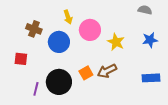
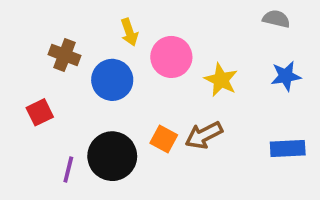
red square: (21, 59) -> (40, 112), turned -32
orange square: (86, 73) -> (164, 139), turned -32

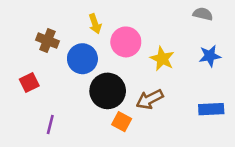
orange square: (164, 139) -> (122, 122), moved
black circle: (112, 156) -> (108, 91), moved

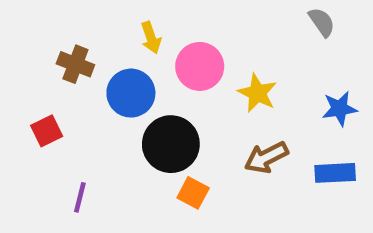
gray semicircle: (203, 14) -> (322, 22), turned 42
blue star: (210, 56) -> (340, 109), moved
brown arrow: (150, 99) -> (266, 157), moved

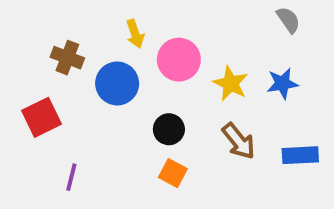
blue star: (340, 109) -> (282, 83), moved
red square: (47, 131) -> (41, 117), size x1.4
black circle: (171, 144) -> (169, 129), moved, size x0.6
brown arrow: (266, 157) -> (239, 141), turned -102

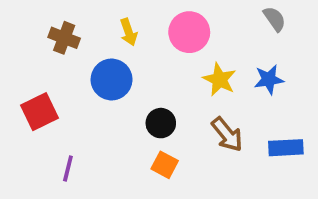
brown cross: (67, 58) -> (64, 38), moved
pink circle: (179, 60) -> (189, 32), moved

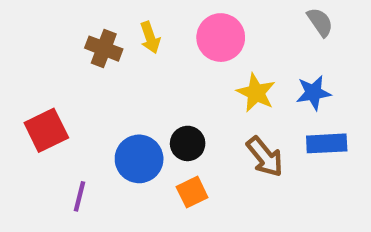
brown cross: (64, 38) -> (104, 49), moved
blue circle: (112, 79) -> (139, 159), moved
blue rectangle: (286, 148) -> (327, 143), moved
orange square: (165, 165) -> (192, 192), turned 36

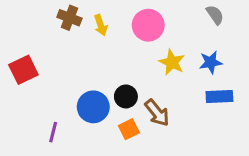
brown cross: (104, 49) -> (69, 18), moved
red square: (46, 130) -> (23, 70), moved
brown arrow: (265, 157) -> (157, 113), moved

